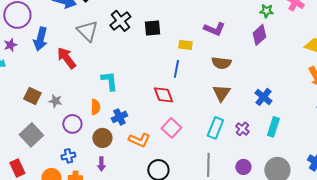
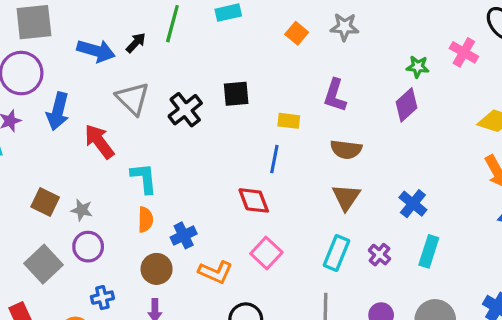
black cross: (120, 21) -> (185, 110), moved
purple L-shape: (214, 29) -> (335, 95), turned 85
cyan L-shape: (109, 81) -> (144, 178), moved
purple circle: (72, 124) -> (88, 247), moved

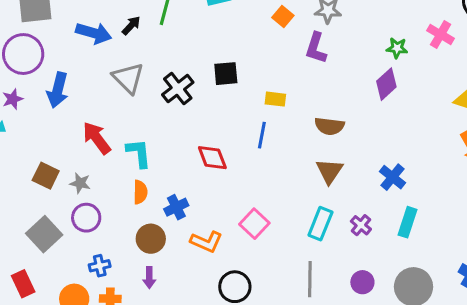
purple L-shape: (335, 95) -> (316, 48), moved
red arrow: (99, 142) -> (97, 138), moved
red diamond: (254, 200) -> (212, 158), moved

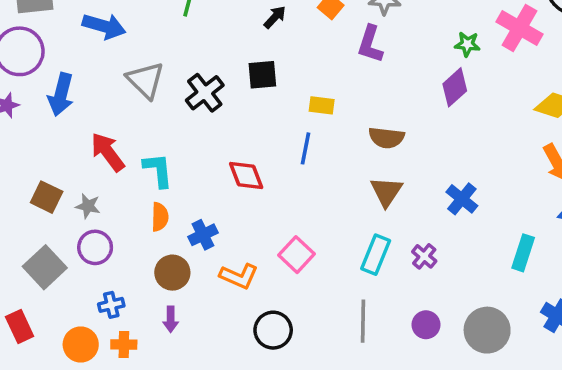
black arrow: (131, 25) -> (275, 17), moved
pink cross: (441, 34) -> (519, 28), size x1.4
cyan rectangle: (407, 222) -> (523, 253), moved

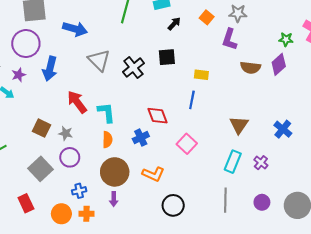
brown semicircle: (386, 138) -> (250, 68), moved
blue cross: (203, 235) -> (141, 138), moved
pink square: (296, 255) -> (187, 144), moved
brown circle: (172, 273) -> (115, 172), size x1.4

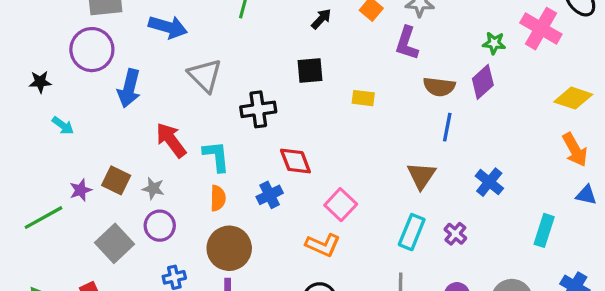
black cross: (133, 68) -> (258, 109), moved, turned 30
purple star: (19, 75) -> (81, 190), moved
blue line: (192, 100) -> (447, 127), moved
orange L-shape: (153, 174) -> (323, 245), moved

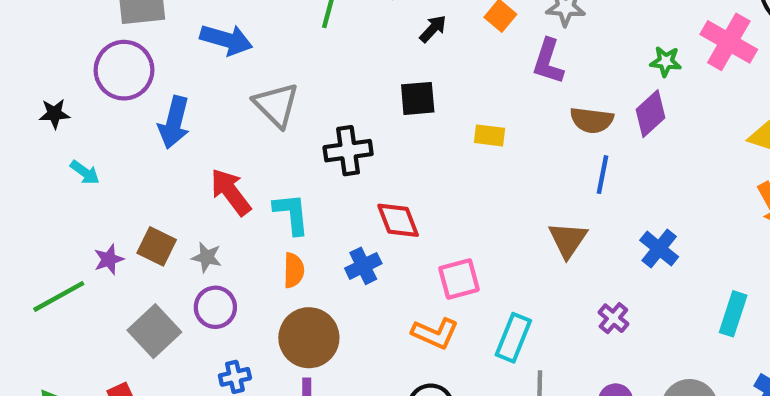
pink square: (341, 205) -> (459, 279), turned 32
cyan rectangle: (412, 232) -> (513, 338), moved

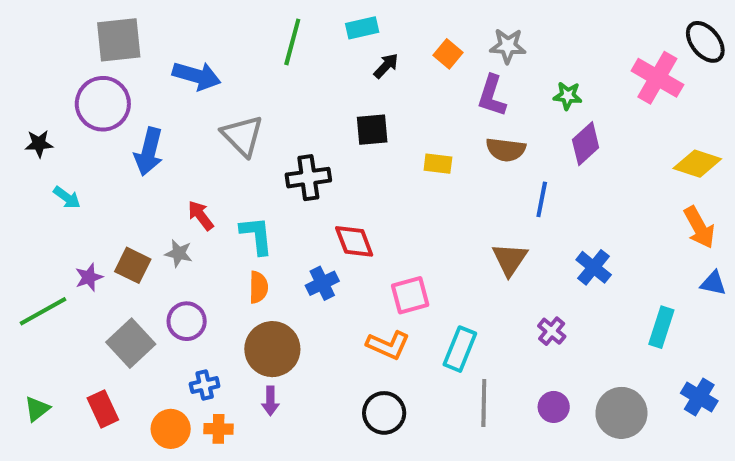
green star: (666, 61) -> (568, 96), moved
brown semicircle: (592, 120) -> (506, 150), moved
red arrow: (231, 192) -> (201, 215), size x0.7
gray star: (207, 257) -> (179, 253), moved

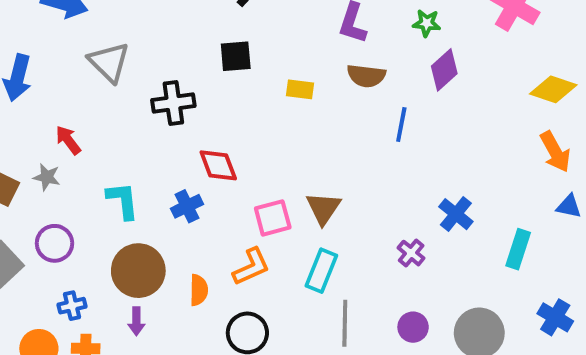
cyan L-shape: (256, 235) -> (123, 200), moved
brown triangle: (510, 259) -> (323, 208), moved
blue cross: (594, 267) -> (456, 214), moved
orange semicircle: (258, 287) -> (199, 290), moved
orange L-shape: (388, 345) -> (251, 267), turned -48

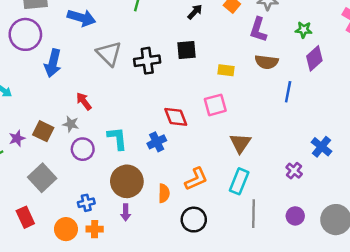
black cross: (173, 103) -> (147, 61), moved
pink square: (273, 218) -> (215, 105), moved
purple circle: (54, 243) -> (83, 149), moved

